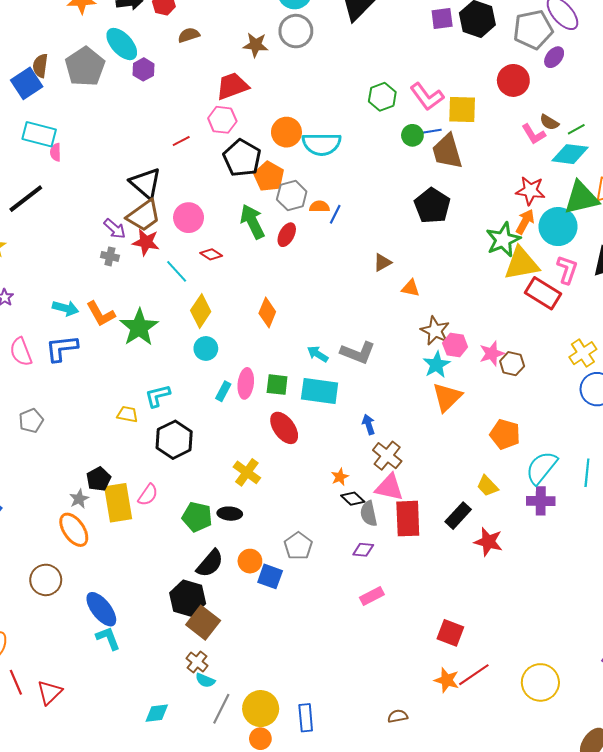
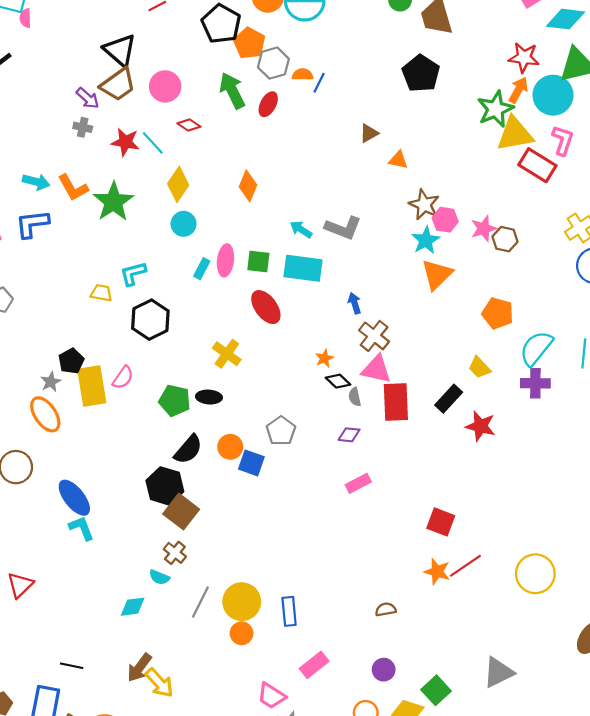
red star: (146, 242) -> (125, 142), moved
gray semicircle: (369, 514) -> (355, 397), size x0.7
cyan semicircle: (205, 680) -> (159, 577), moved

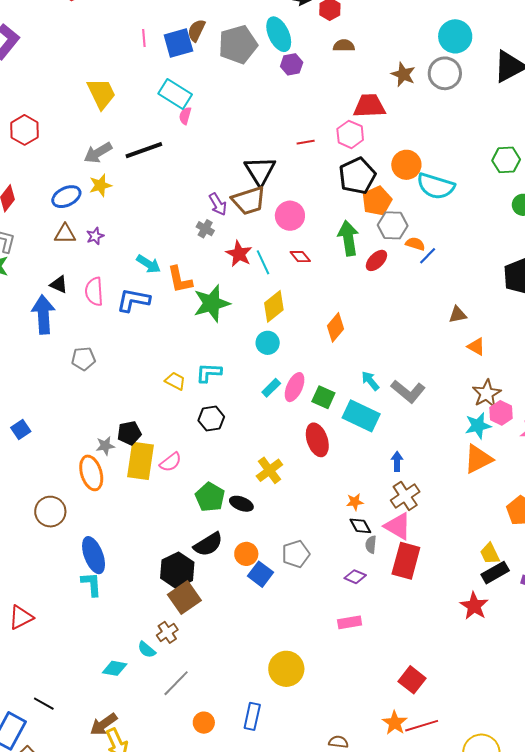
black hexagon: (150, 320) -> (211, 419), size x0.7
black rectangle: (449, 399) -> (495, 573), moved
yellow circle: (242, 602) -> (286, 669), moved

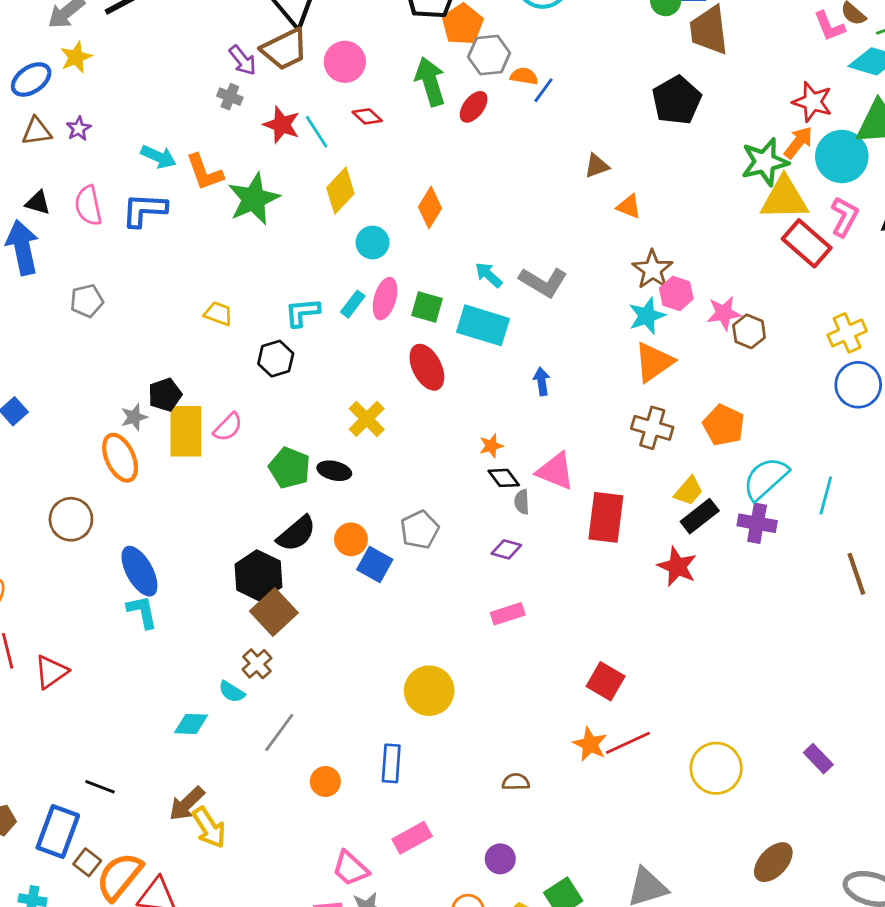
cyan circle: (268, 343) -> (373, 243), moved
cyan L-shape: (209, 373) -> (302, 312), moved
brown cross: (405, 496) -> (652, 428), moved, turned -32
yellow trapezoid: (490, 554) -> (689, 491), turned -105
red rectangle: (406, 561) -> (606, 517), moved

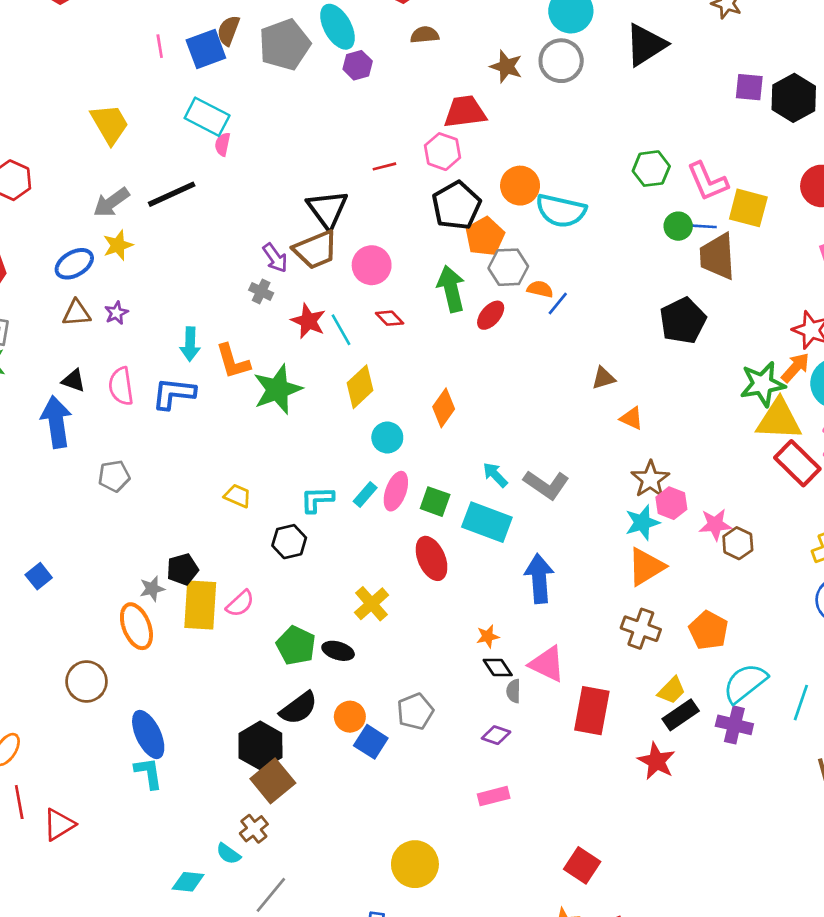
cyan arrow: (158, 157) -> (190, 344), turned 64
blue arrow: (542, 381) -> (539, 579), size x1.8

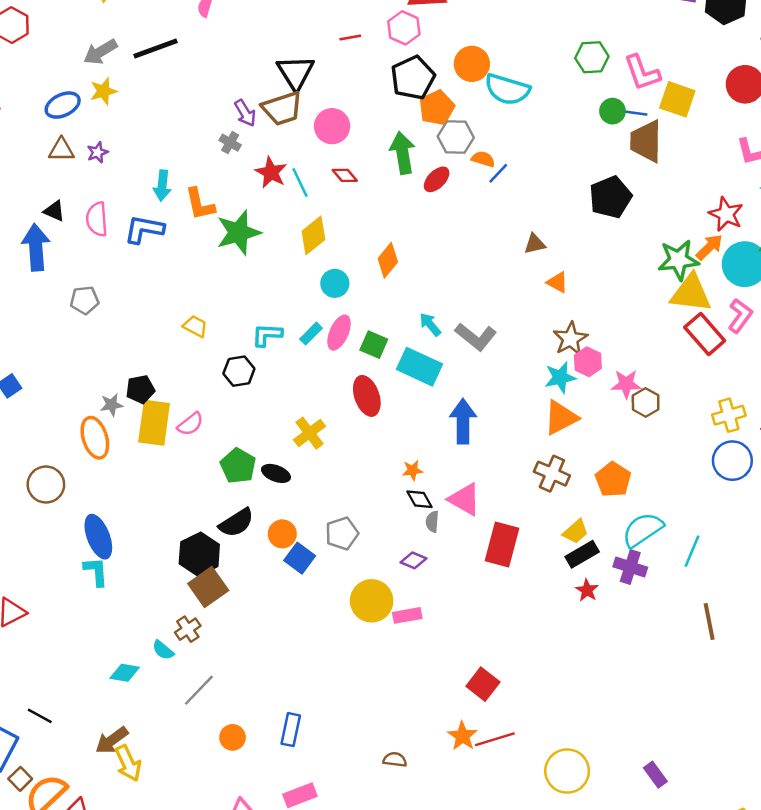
red star: (656, 761) -> (587, 590), moved, size x0.7
yellow circle: (415, 864) -> (372, 601), moved

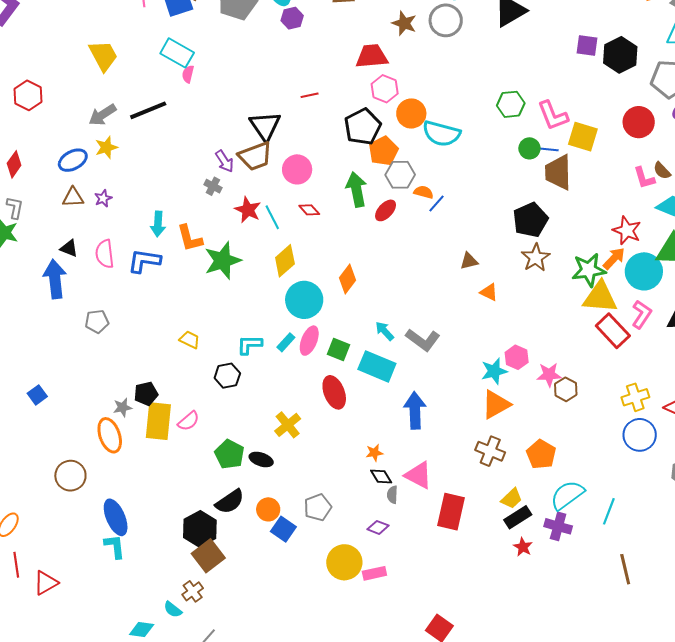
pink hexagon: (404, 28) -> (385, 89), moved
cyan circle: (335, 283) -> (304, 300), size x1.6
brown star: (570, 339) -> (536, 258), moved

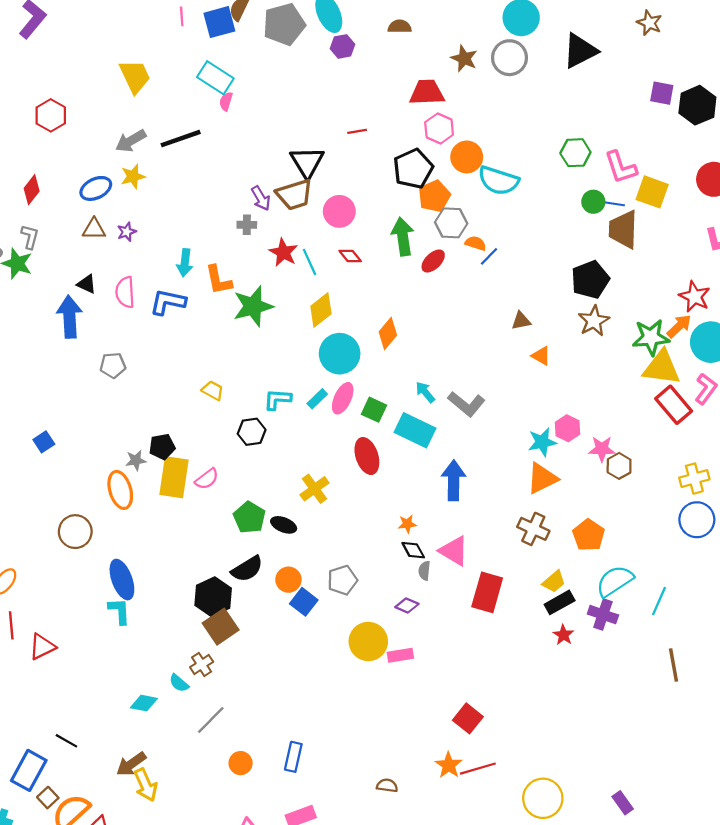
gray cross: (213, 186) -> (247, 225), turned -30

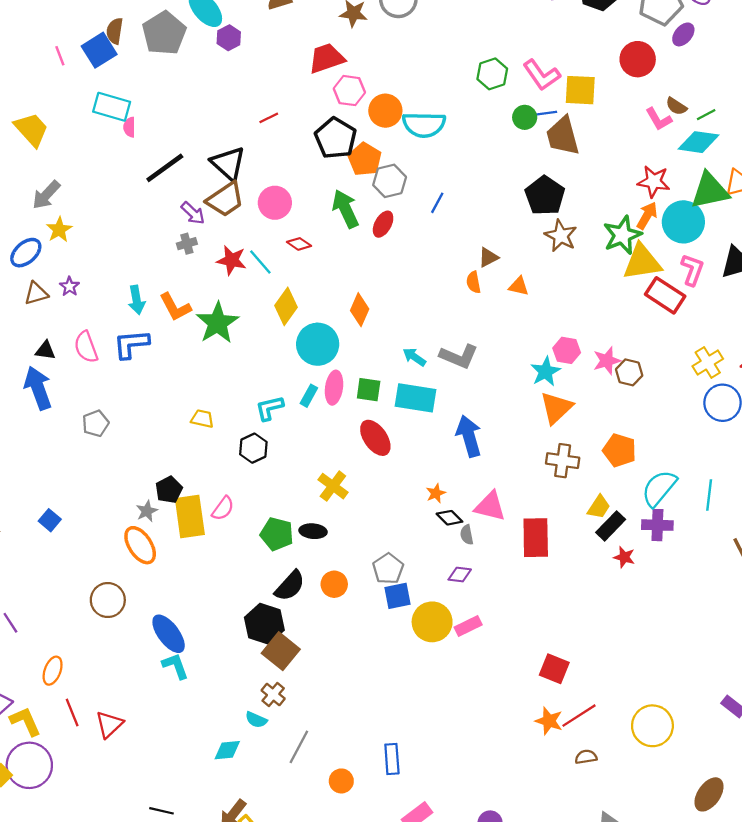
black line: (181, 139) -> (165, 168), moved
orange semicircle: (476, 243) -> (474, 282), moved, turned -102
blue square: (304, 602) -> (398, 596), moved, turned -32
brown semicircle: (387, 786) -> (586, 757), moved

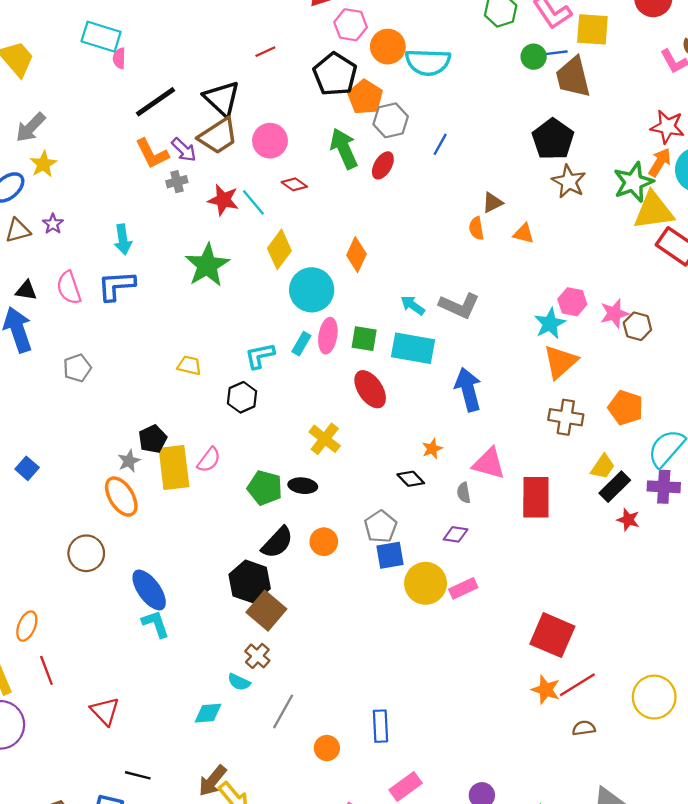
orange L-shape: (175, 307) -> (152, 154), moved
black diamond: (449, 518) -> (411, 479), moved
red square: (554, 669) -> (552, 635), size x1.4
red triangle: (109, 724) -> (105, 711), moved, turned -32

